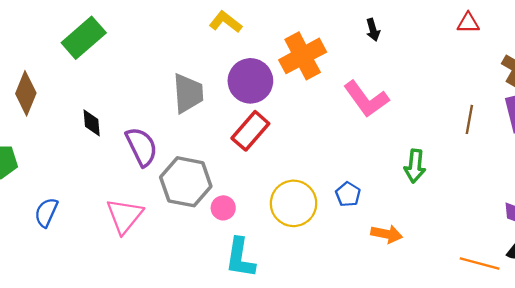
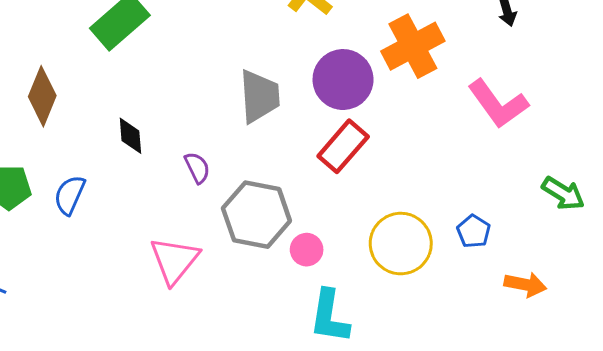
purple semicircle: (142, 147) -> (197, 168), size x0.6
green arrow: (415, 166) -> (563, 193), turned -64
blue semicircle: (46, 212) -> (70, 195), moved

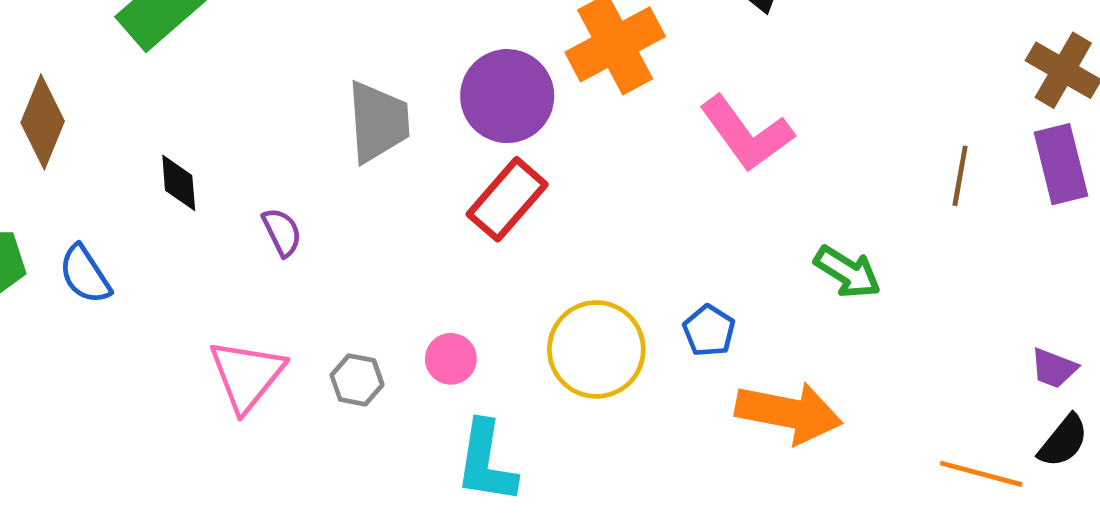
blue semicircle: (70, 195) -> (85, 274), turned -57
gray hexagon: (256, 215) -> (357, 380), moved, size x0.5
orange arrow: (525, 285) -> (789, 413), size x1.6

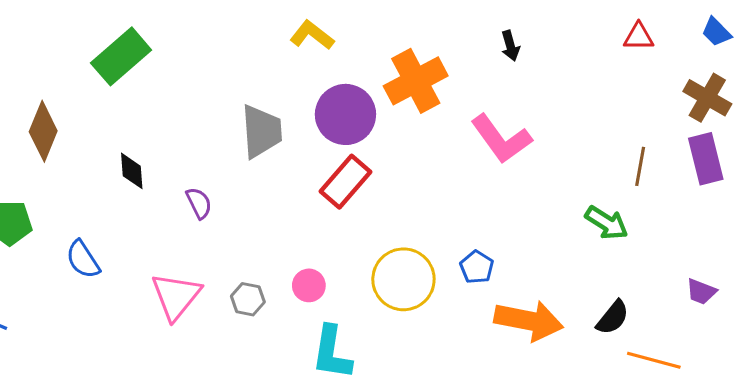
green arrow: (847, 272) -> (607, 223), moved
blue semicircle: (85, 274) -> (83, 259), moved
black semicircle: (1063, 441) -> (613, 318), moved

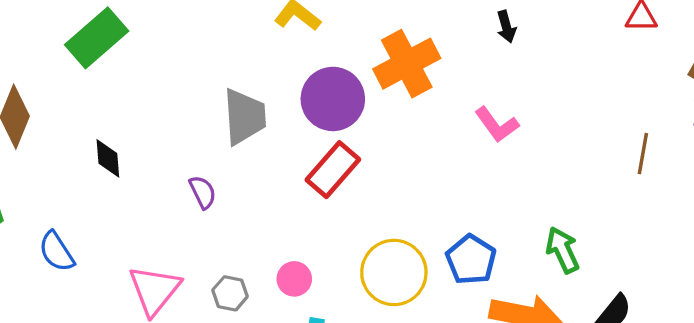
pink L-shape: (501, 139) -> (497, 125), size x0.7
purple semicircle: (199, 203) -> (203, 192), moved
green arrow: (607, 223) -> (563, 250), moved, turned -147
blue pentagon: (477, 267) -> (471, 260), size x1.4

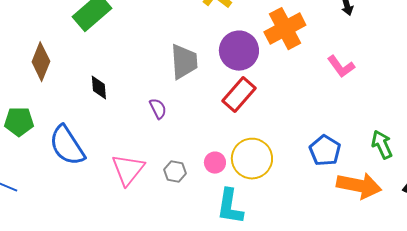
blue semicircle: (56, 252) -> (67, 146), size x1.6
yellow circle: (394, 272) -> (252, 159), moved

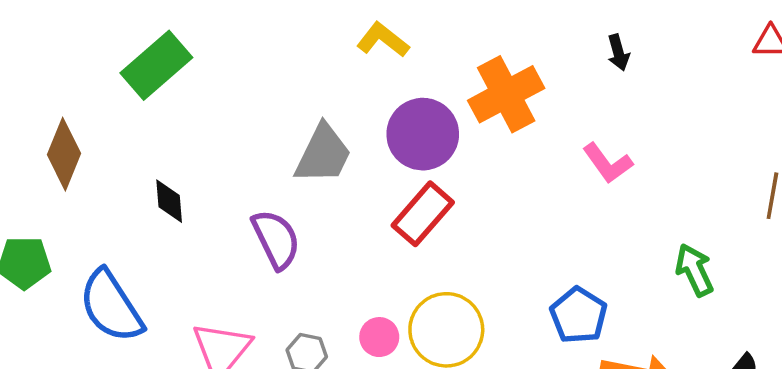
gray trapezoid: (184, 62) -> (323, 154), turned 30
purple semicircle: (158, 109) -> (276, 239), size x1.6
green arrow: (382, 145) -> (695, 270), moved

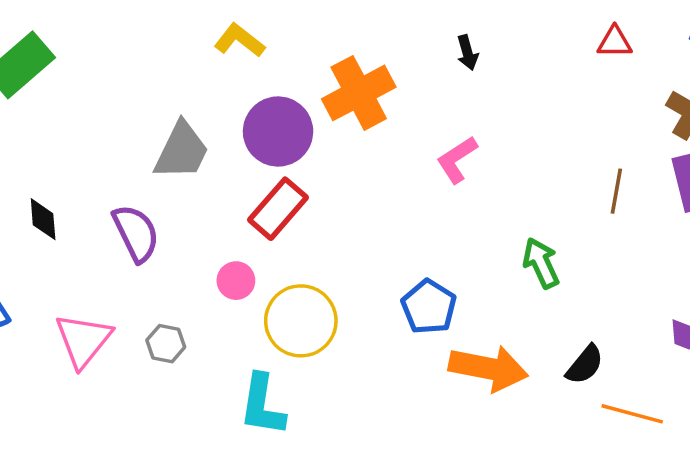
pink L-shape: (608, 163) -> (457, 160), turned 93
black diamond: (169, 201) -> (43, 219), moved
pink circle: (379, 337) -> (236, 281), moved

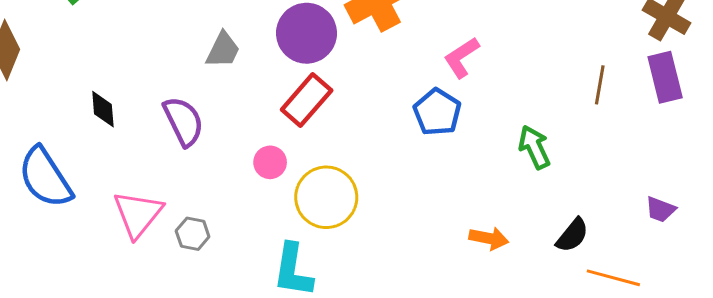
gray trapezoid: (182, 151) -> (223, 50), size x0.7
blue pentagon: (429, 307) -> (437, 112), moved
gray hexagon: (166, 344) -> (193, 234), moved
orange arrow: (488, 368) -> (489, 238), size x0.6

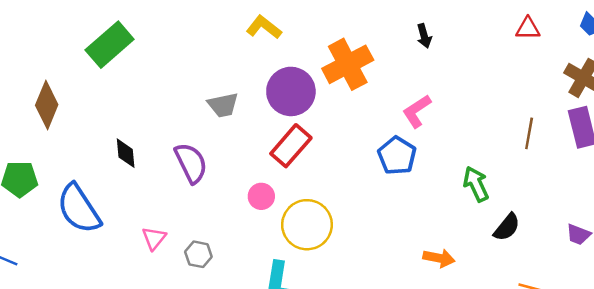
gray trapezoid: (223, 50) -> (223, 105), turned 52
pink triangle: (138, 214) -> (154, 238), size x0.6
black semicircle: (572, 235) -> (507, 227), moved

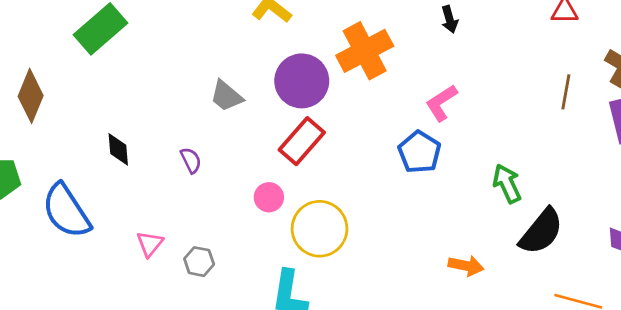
gray trapezoid: (223, 105) -> (226, 96), turned 52
brown line: (529, 133) -> (566, 92), moved
purple semicircle: (191, 163) -> (191, 160), size x0.6
black semicircle: (507, 227) -> (541, 231), size x1.5

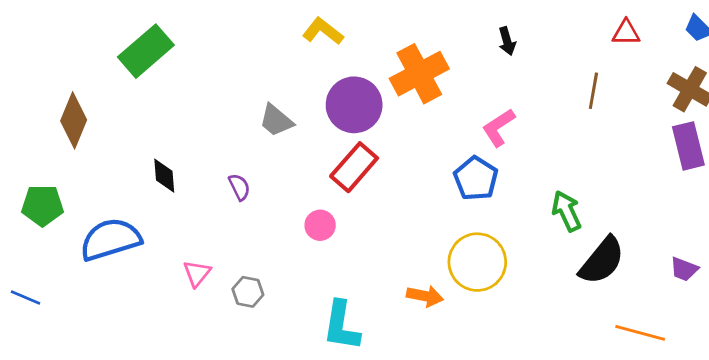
brown line: (566, 92) -> (593, 91), moved
blue semicircle: (66, 211) -> (110, 239), turned 106
yellow circle: (320, 229) -> (477, 262), moved
orange arrow: (466, 266) -> (425, 296), moved

